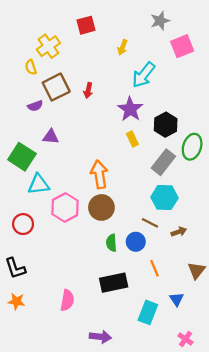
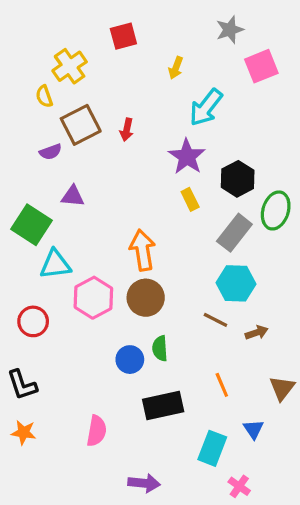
blue circle: (136, 242) -> (130, 360), moved
pink cross: (185, 339) -> (239, 486), moved

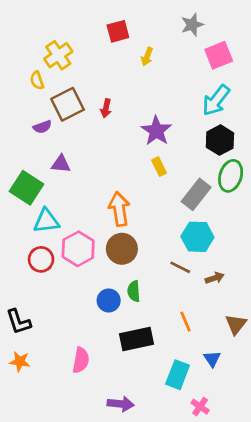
red square: (123, 36) -> (118, 31), moved
cyan arrow: (206, 107) -> (216, 100), moved
black hexagon: (238, 179) -> (220, 140), moved
red circle: (33, 321) -> (41, 259), moved

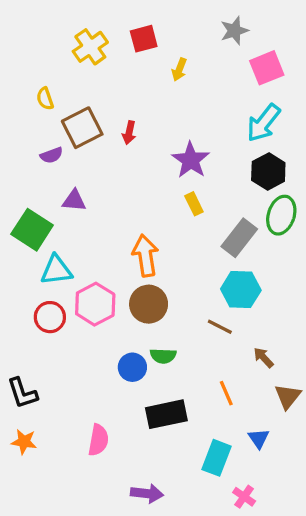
yellow cross: (58, 55) -> (90, 47), moved
brown arrow: (215, 278) -> (263, 358), moved, turned -114
green semicircle: (134, 291) -> (163, 356), turned -84

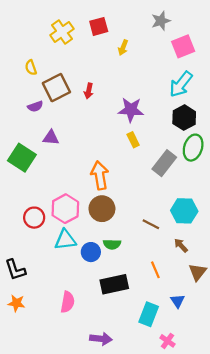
purple star: (191, 160) -> (131, 110), turned -30
cyan triangle: (56, 270) -> (65, 240), moved
cyan hexagon: (241, 290) -> (184, 211), moved

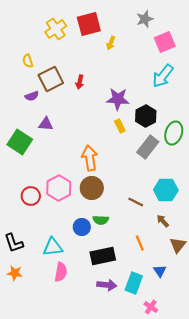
red square: (99, 26) -> (89, 24), size x1.4
black hexagon: (184, 118) -> (146, 116), moved
cyan triangle: (65, 240) -> (53, 247), moved
purple arrow: (101, 339) -> (107, 285), moved

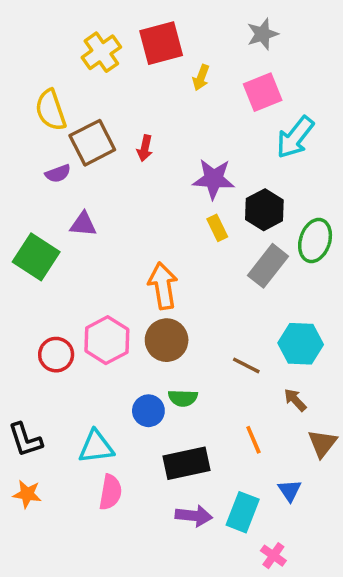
pink square: (165, 42) -> (263, 92), moved
yellow semicircle: (28, 61) -> (51, 110), size x1.6

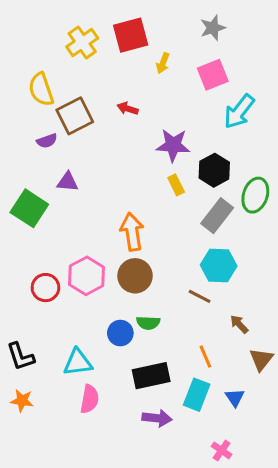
red arrow: (145, 148) -> (128, 109), moved, turned 96
cyan hexagon: (301, 344) -> (219, 266), moved
cyan rectangle: (243, 512) -> (197, 395), moved

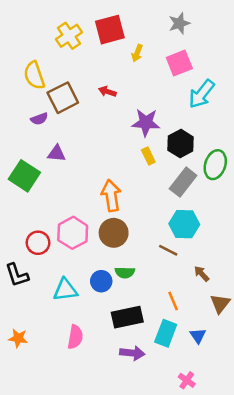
black L-shape: (21, 357) -> (17, 275), moved
cyan triangle: (78, 362) -> (65, 290), moved

